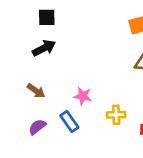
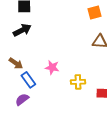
blue rectangle: (69, 121) -> (28, 80), moved
purple semicircle: (37, 127) -> (22, 99), moved

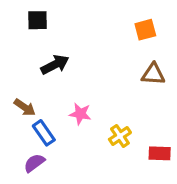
black arrow: (22, 30) -> (55, 65), moved
yellow cross: (78, 82) -> (120, 136), turned -32

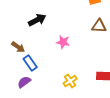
pink star: (80, 114) -> (63, 42), moved
yellow cross: (120, 136) -> (70, 81), moved

